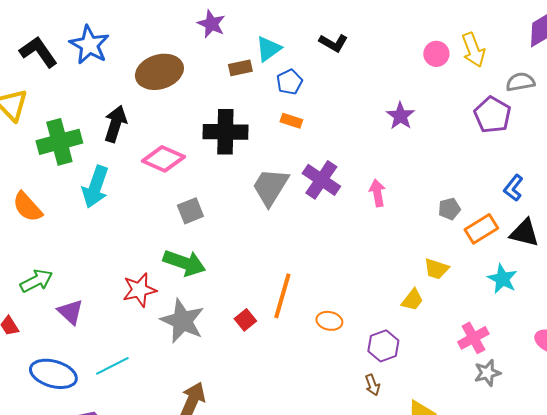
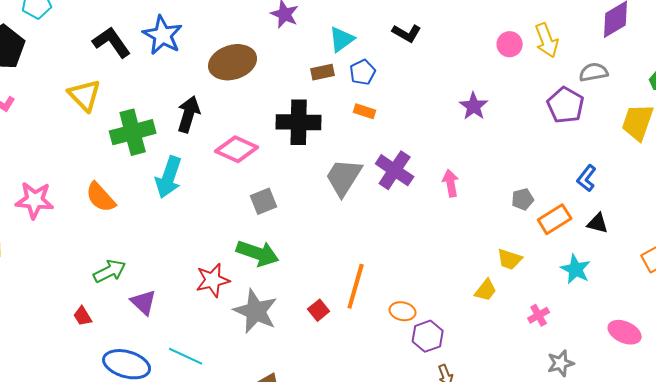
brown rectangle: (240, 68) -> (323, 72), moved
black triangle: (524, 233) -> (598, 223), size x0.7
pink cross: (473, 338) -> (539, 315), moved, size x0.7
purple hexagon: (383, 346) -> (428, 336), moved
cyan line: (112, 366) -> (186, 356), turned 52

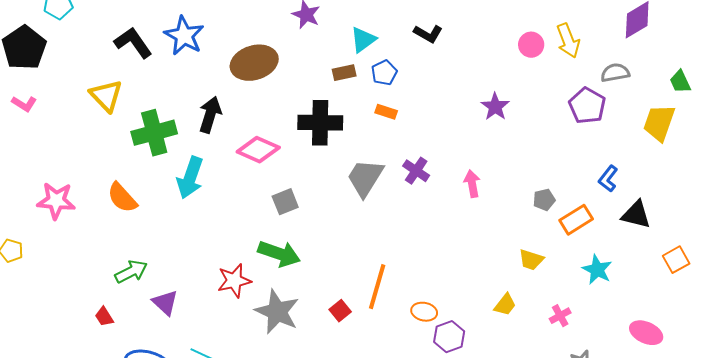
purple cross: (395, 170) -> (416, 171), size x0.7
black triangle: (598, 223) -> (636, 215), moved, size x1.4
yellow trapezoid: (486, 290) -> (505, 305), moved

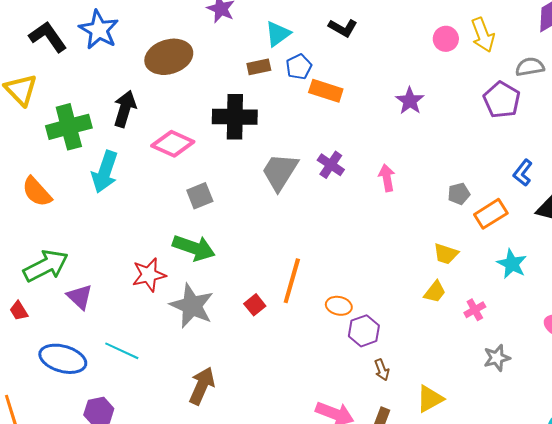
orange rectangle: (386, 112) -> (326, 91), moved, size x1.5
green arrow: (131, 272) -> (46, 266), size x1.4
yellow trapezoid: (505, 305) -> (435, 292), moved

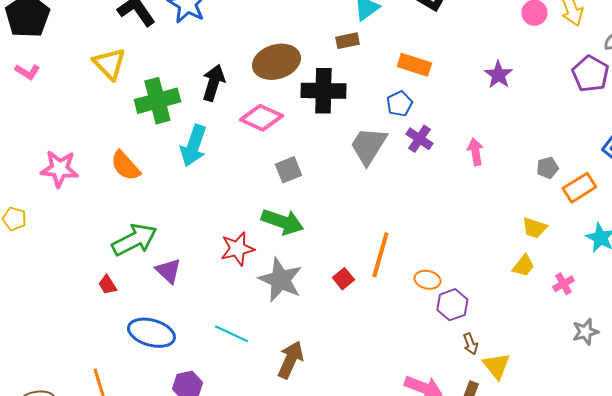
brown ellipse: (169, 57) -> (276, 62), moved
blue pentagon: (299, 67) -> (399, 104), moved
cyan line: (122, 351) -> (231, 334), moved
yellow triangle: (430, 399) -> (496, 366), moved, turned -40

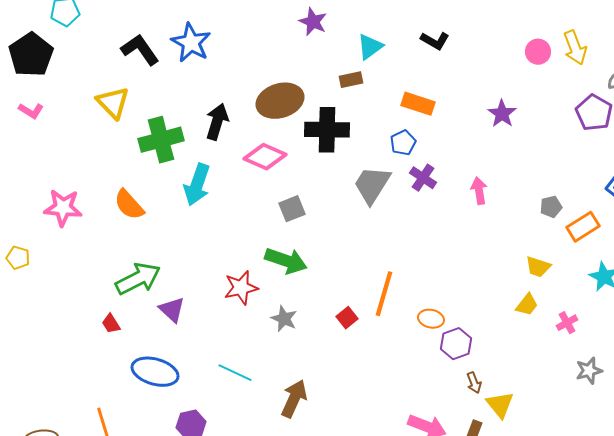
gray star: (280, 280) -> (284, 319), size x0.6

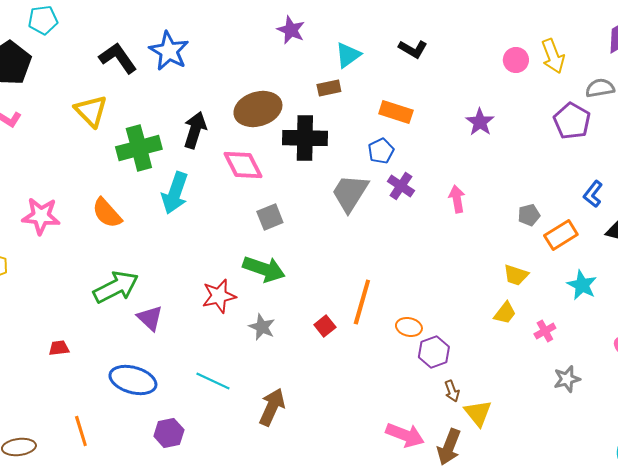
pink diamond: (265, 157) -> (243, 165), turned 39
red trapezoid: (111, 324) -> (59, 348), moved, turned 115

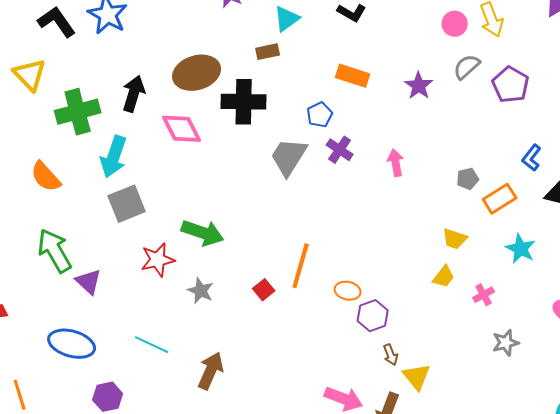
gray semicircle: (600, 88) -> (467, 67), moved, turned -32
orange rectangle: (396, 112) -> (353, 76), moved
gray square: (270, 217) -> (127, 204), moved, size x1.4
green arrow: (116, 287) -> (55, 251), turned -93

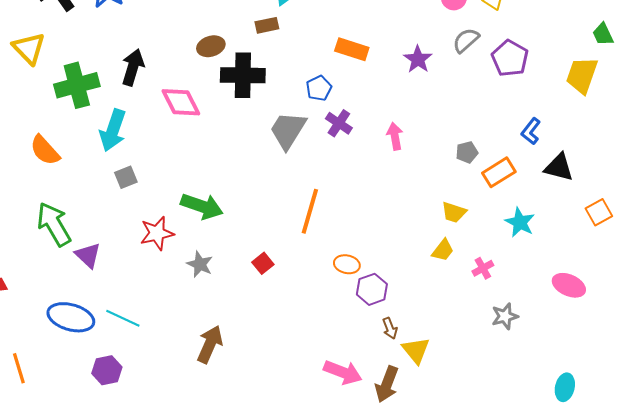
brown ellipse: (197, 73) -> (211, 46), moved, size x0.6
gray square: (127, 204) -> (126, 177), size x0.6
orange line: (301, 266) -> (310, 211), moved
cyan line: (152, 345) -> (123, 318), moved

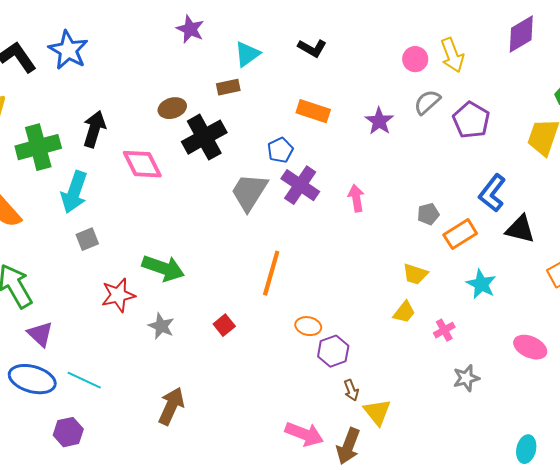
black cross: (243, 75) -> (204, 137), turned -30
purple cross: (339, 123) -> (300, 185), size x1.4
blue L-shape: (531, 131) -> (492, 193), size x1.4
purple triangle: (88, 255) -> (40, 334), moved

